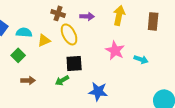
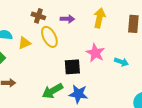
black square: (74, 63) -> (72, 67), moved
green arrow: (62, 80) -> (52, 91), moved, size x1.5

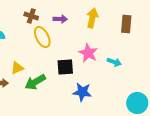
yellow triangle: (24, 43) -> (17, 68), moved
green arrow: (52, 91) -> (35, 82), moved
blue star: (78, 94) -> (82, 92), moved

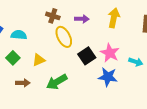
black square: (65, 67) -> (87, 56), moved, turned -30
yellow triangle: (17, 68) -> (39, 60), moved
blue star: (82, 92) -> (108, 77), moved

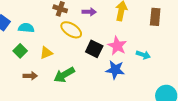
yellow ellipse: (64, 37) -> (71, 30), turned -30
black square: (87, 56) -> (94, 49), turned -30

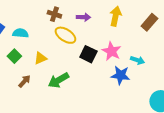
brown rectangle: (155, 17) -> (149, 22), turned 36
blue star: (115, 70) -> (120, 75), moved
brown arrow: (30, 76) -> (24, 81), turned -48

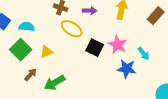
green square: (14, 56) -> (21, 50), size x1.5
cyan arrow: (137, 60) -> (144, 54), turned 32
green arrow: (58, 80) -> (55, 83), moved

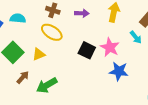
cyan semicircle: (27, 27) -> (18, 18), moved
yellow ellipse: (72, 29) -> (52, 32), moved
cyan arrow: (144, 54) -> (136, 37), moved

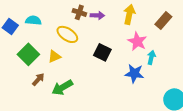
brown cross: (53, 10) -> (79, 12), moved
cyan arrow: (136, 37) -> (151, 57), moved, turned -128
pink star: (110, 47) -> (137, 41), moved

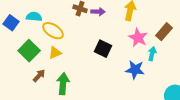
brown rectangle: (163, 20) -> (164, 32), moved
yellow ellipse: (67, 34) -> (53, 31), moved
green arrow: (62, 87) -> (63, 84), turned 125

